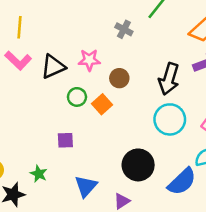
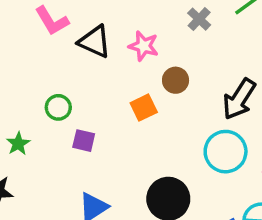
black triangle: (53, 67) -> (95, 41), turned 32
green circle: (77, 97) -> (58, 107), moved
green star: (39, 174) -> (18, 144), moved

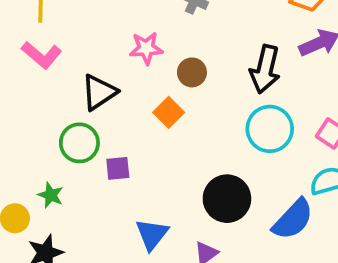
black triangle: (95, 41) -> (99, 92), moved, turned -39
green circle: (58, 107) -> (79, 143), size x1.4

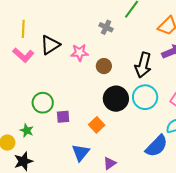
black triangle: (99, 92) -> (50, 45), moved
orange square: (169, 112) -> (97, 125), moved
black circle: (227, 199) -> (116, 99), moved

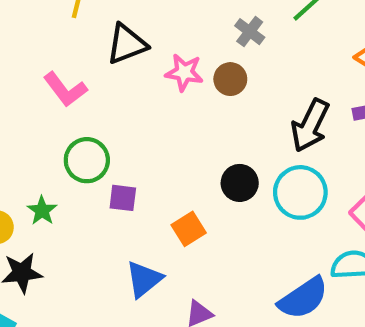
pink L-shape: (23, 55) -> (65, 89), moved
brown circle: (104, 66) -> (230, 79), moved
black circle: (116, 99) -> (240, 183), size x0.7

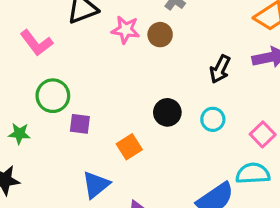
black arrow: (310, 125) -> (220, 69), size x0.7
cyan circle: (300, 192) -> (213, 119), size x0.6
green star: (42, 211) -> (19, 134), turned -30

